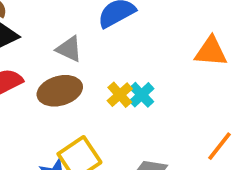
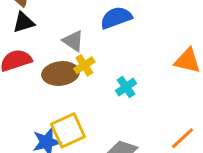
yellow cross: (120, 95) -> (84, 65), moved

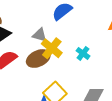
yellow cross: (84, 65) -> (52, 48), size x1.5

